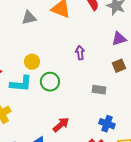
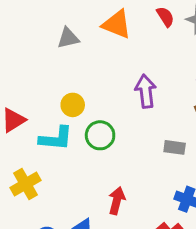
purple arrow: (80, 53) -> (146, 91), size x1.5
red arrow: (61, 125) -> (117, 201), turned -36

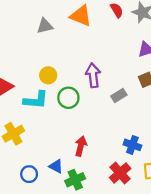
purple arrow: (146, 91) -> (93, 75), moved
gray rectangle: (175, 147) -> (119, 95), moved, turned -40

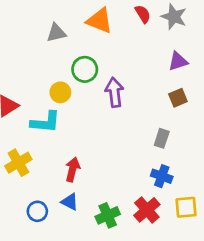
gray rectangle: (119, 95) -> (162, 138), moved, turned -40
green circle: (68, 98) -> (85, 69), moved
red arrow: (81, 146) -> (72, 169), moved
green cross: (75, 180) -> (108, 215), moved

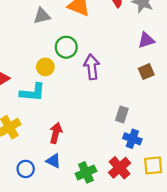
gray rectangle: (162, 138) -> (122, 114), moved

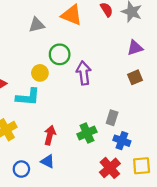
green cross: (86, 172) -> (87, 133), moved

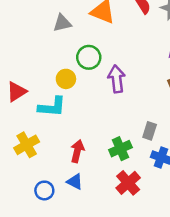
red cross: (110, 168) -> (128, 183), moved

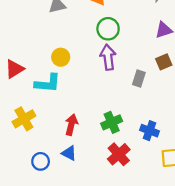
green circle: (89, 57) -> (108, 29), moved
gray rectangle: (150, 131) -> (139, 79), moved

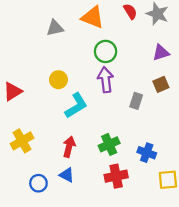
cyan L-shape: (48, 83) -> (76, 106), moved, turned -36
red cross: (119, 154) -> (116, 176), turned 30

